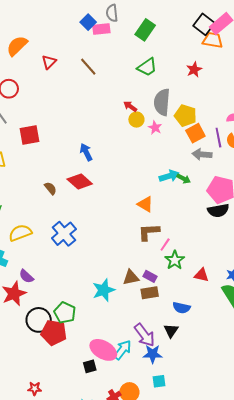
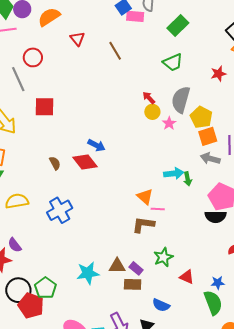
red triangle: (49, 62) -> (77, 39), turned -35
blue arrow: (86, 152) -> (96, 145), moved, turned 132
green arrow: (184, 179) -> (188, 179), turned 40
pink line: (165, 245) -> (158, 209), moved, turned 48

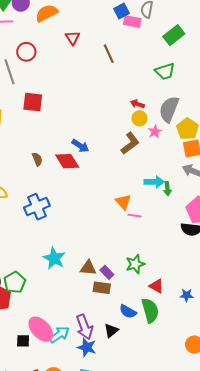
red arrow: (149, 98) -> (137, 104), turned -32
brown L-shape: (143, 225) -> (130, 143), moved, turned 130
cyan star: (88, 273) -> (54, 258), moved, turned 30
green semicircle: (213, 303) -> (150, 310), moved

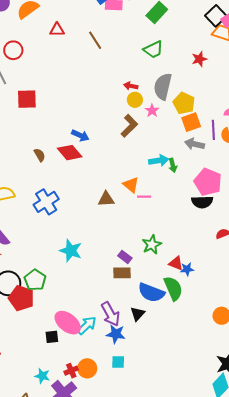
red triangle: (73, 38) -> (57, 30), turned -49
brown triangle: (88, 268) -> (106, 199), moved
blue star: (187, 295) -> (187, 269), moved
blue semicircle: (128, 312) -> (151, 293), size x1.5

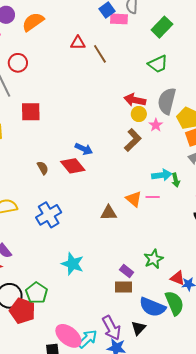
red triangle: (57, 30) -> (78, 43), moved
red arrow: (131, 86) -> (135, 100), size x1.5
pink line: (144, 197) -> (153, 197), moved

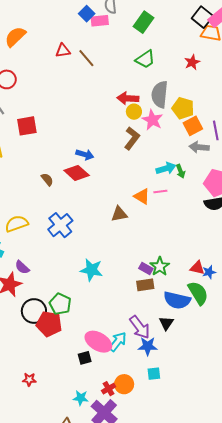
pink star: (156, 125) -> (152, 120), size x1.5
green star: (154, 259) -> (160, 266), moved

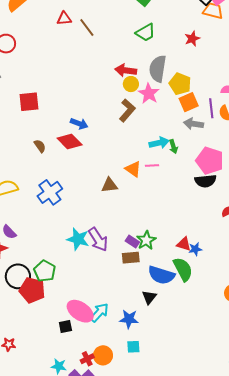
red square: (27, 126) -> (29, 102), moved
purple arrow: (140, 327) -> (98, 239), moved

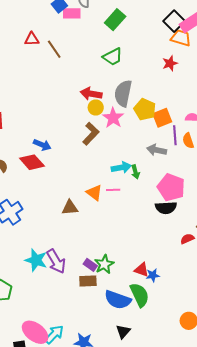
red star: (192, 39) -> (170, 63), moved
orange square: (189, 102) -> (162, 118), moved
black triangle: (149, 297) -> (123, 332), moved

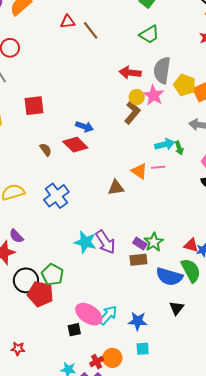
yellow circle: (96, 107) -> (137, 97), moved

